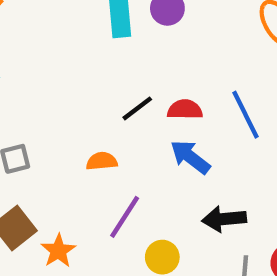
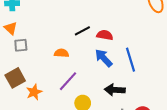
blue line: (246, 115) -> (131, 60), moved

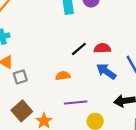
purple line: (68, 81) -> (76, 103), turned 55

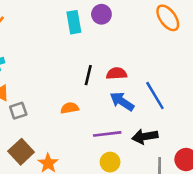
black line: (79, 49) -> (88, 75), turned -35
purple line: (76, 103) -> (107, 134), moved

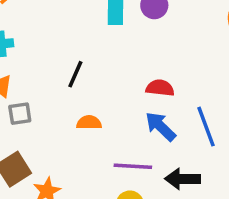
black line: (88, 75) -> (75, 74), moved

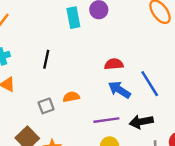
black line: (75, 74) -> (46, 59), moved
gray square: (20, 114) -> (46, 106), moved

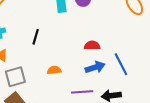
blue arrow: (119, 90) -> (95, 67), turned 126
gray square: (46, 106) -> (15, 77), moved, size x1.5

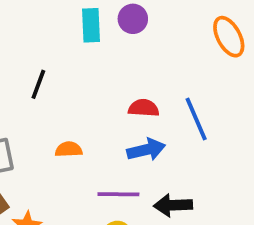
blue line: (121, 64) -> (196, 119), moved

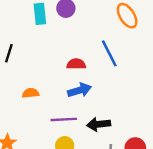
blue line: (196, 119) -> (109, 53), moved

